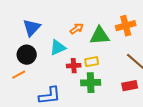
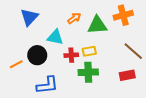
cyan triangle: (58, 48) -> (55, 37), turned 36
black circle: (27, 55) -> (37, 55), moved

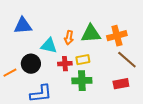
orange cross: (123, 15) -> (117, 36), moved
blue triangle: (29, 17) -> (23, 26), turned 42
orange arrow: (74, 18) -> (69, 38), moved, turned 136

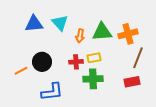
cyan triangle: (49, 46) -> (60, 23), moved, turned 36
brown line: (127, 60) -> (138, 58), turned 70

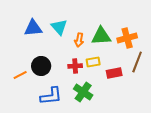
green cross: (93, 79) -> (83, 92), moved, turned 36
red rectangle: (132, 82) -> (114, 73), moved

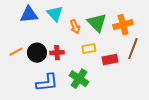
green triangle: (101, 36) -> (97, 23), turned 50
orange arrow: (79, 40) -> (75, 27), turned -32
red cross: (75, 66) -> (57, 53), moved
orange line: (20, 75) -> (16, 52), moved

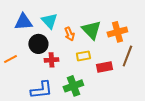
black circle: (37, 53) -> (38, 44), moved
green cross: (79, 79) -> (73, 86), turned 36

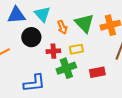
red cross: (51, 60) -> (53, 51), moved
red rectangle: (104, 67) -> (97, 72), moved
green cross: (73, 86) -> (66, 68), moved

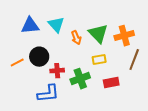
black circle: (31, 37) -> (39, 57), moved
yellow rectangle: (76, 49) -> (99, 60), moved
red cross: (53, 51) -> (57, 71), moved

